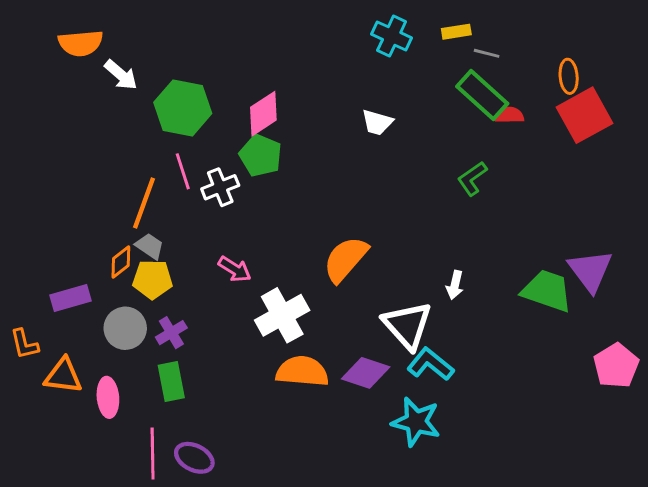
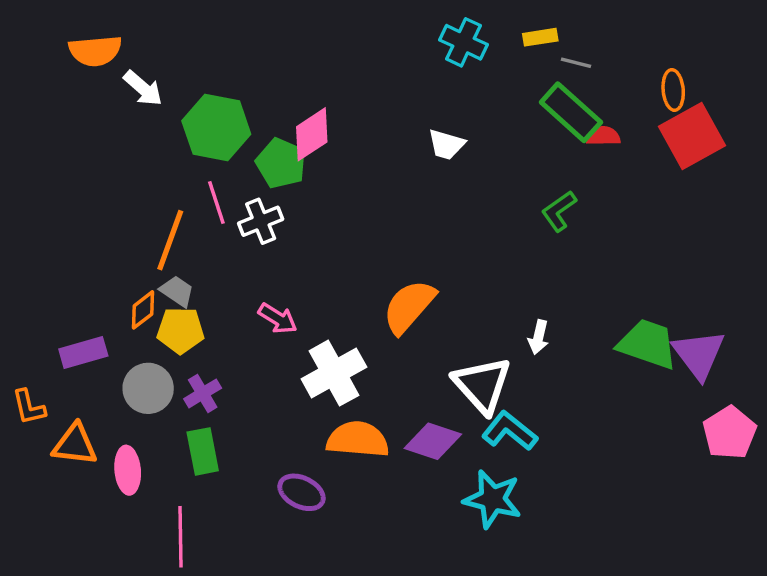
green pentagon: (261, 155) -> (281, 163), moved
purple triangle: (590, 271) -> (699, 354), moved
purple ellipse: (194, 458) -> (302, 492), moved

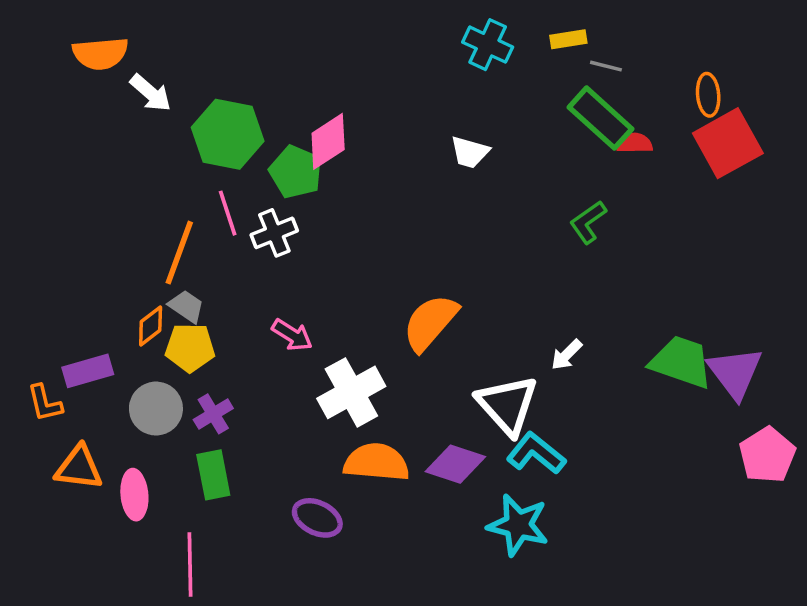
white arrow: (539, 337) -> (567, 355), turned 32
orange L-shape: (29, 407) -> (45, 403), moved

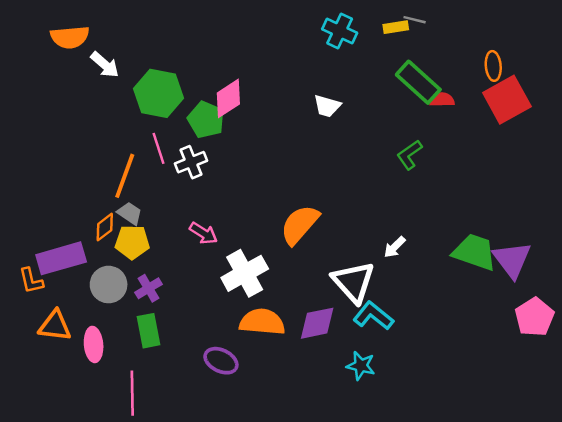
gray line: (606, 66) -> (415, 20), moved
purple rectangle: (88, 371) -> (61, 258), size x1.4
purple diamond: (455, 464) -> (317, 323), turned -30
cyan star: (518, 525) -> (361, 366), size x0.7

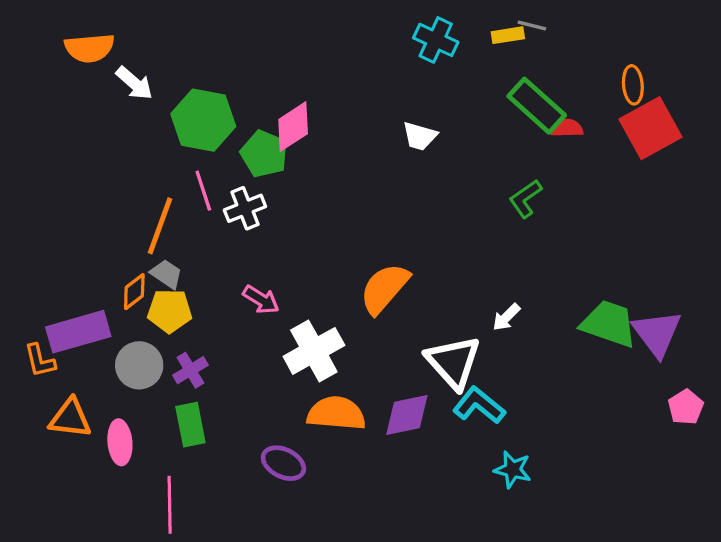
pink pentagon: (534, 317) -> (686, 407), size x0.7
cyan star: (361, 366) -> (513, 470), moved

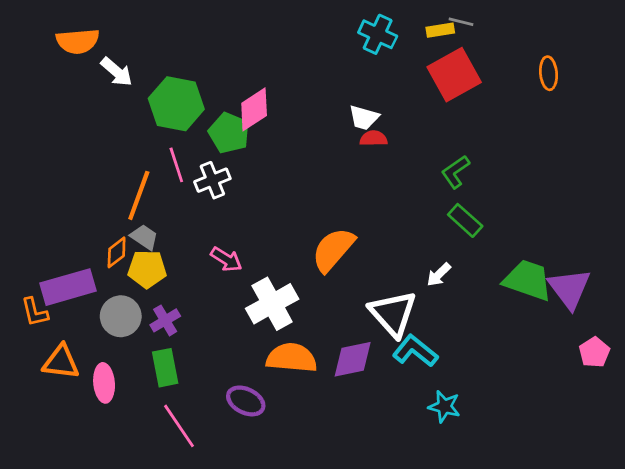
green rectangle: (537, 106) -> (465, 220), moved, size x0.7
red semicircle: (567, 128) -> (374, 138), moved
red square: (650, 128) -> (454, 75), moved
pink line: (170, 505) -> (179, 426), moved, turned -33

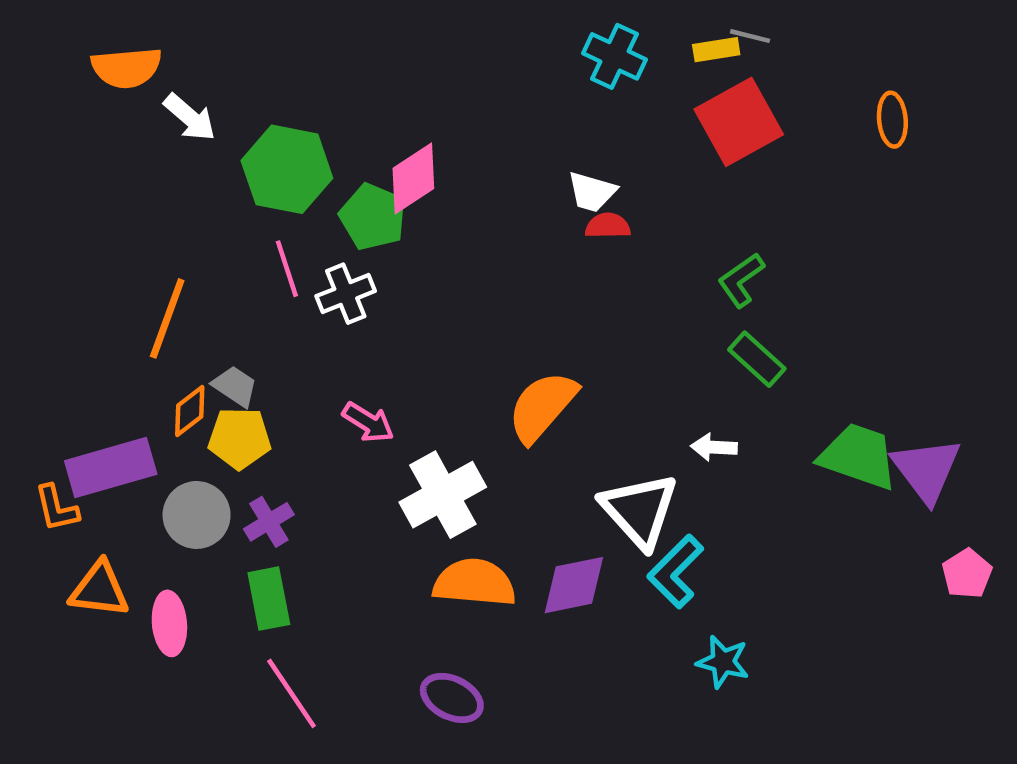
orange line: (139, 195) -> (167, 318), moved
white arrow: (439, 275) -> (714, 447), turned 48
cyan L-shape: (415, 351) -> (676, 571), turned -84
purple ellipse: (246, 401) -> (452, 698), moved

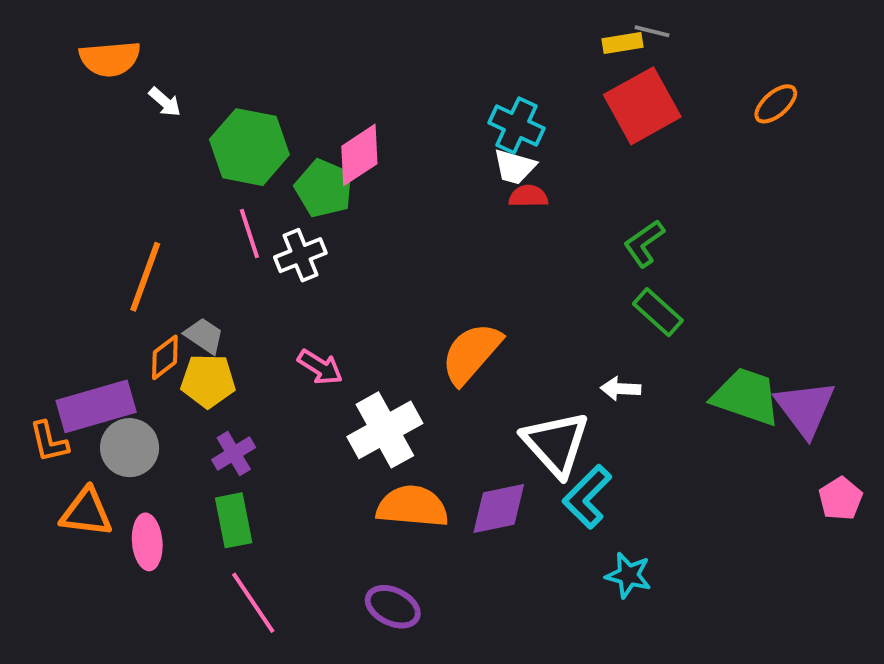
cyan cross: (615, 56) -> (516, 125), moved
white arrow: (190, 117) -> (165, 102), size x0.7
orange ellipse: (892, 120) -> (776, 104), turned 54
gray circle: (197, 515) -> (130, 448), moved

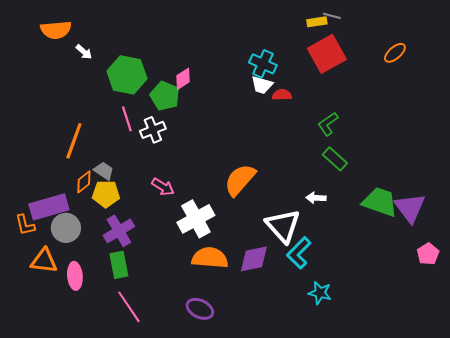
pink diamond: (359, 155) -> (183, 79), size x0.7
red semicircle: (528, 196) -> (282, 95), moved
purple cross: (234, 453) -> (119, 231), size x1.4

